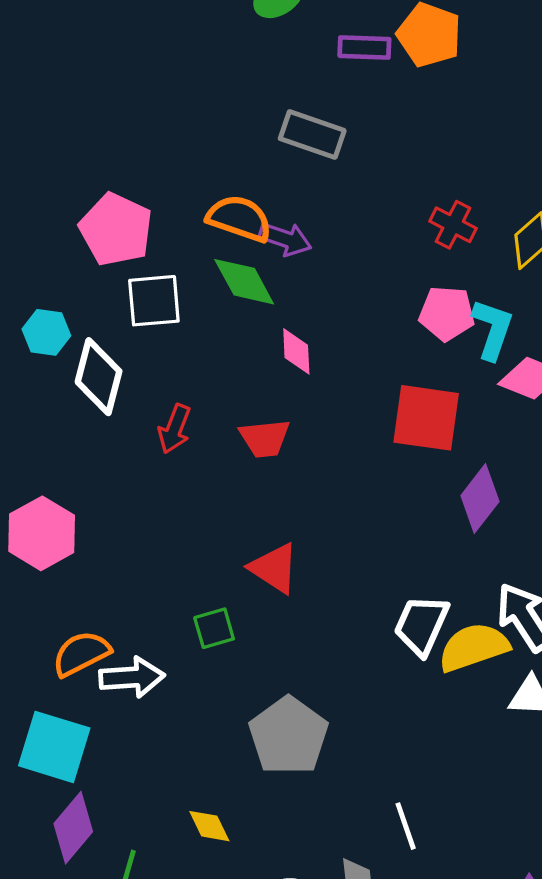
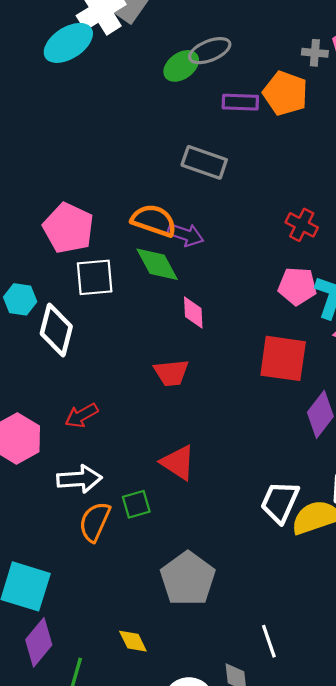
red arrow: (175, 429) -> (81, 415), moved, turned 40
orange semicircle: (81, 654) -> (95, 522), moved, turned -39
white arrow: (132, 677) -> (79, 479), moved

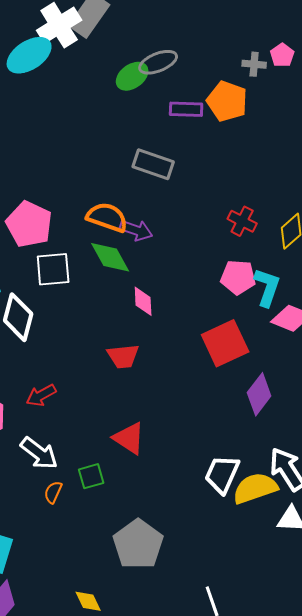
red square: (283, 358) -> (225, 343), turned -33
white arrow: (79, 479) -> (39, 453), turned 42
orange semicircle: (95, 522) -> (53, 492), size x0.6

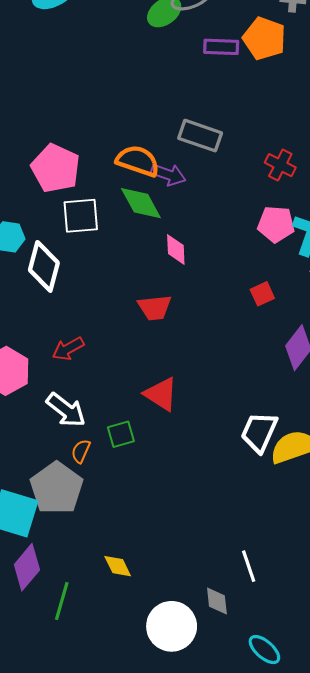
gray rectangle: (153, 164) -> (200, 136), moved
red square: (225, 343) -> (262, 294), size x0.5
gray pentagon: (138, 544) -> (57, 488), moved

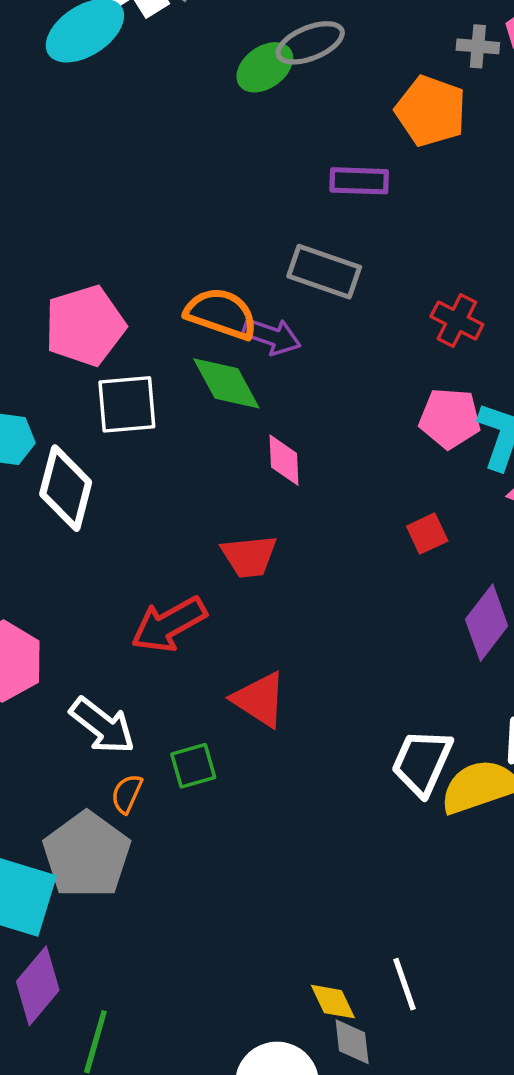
purple rectangle: (221, 47) -> (359, 181), moved
pink pentagon: (55, 168) -> (85, 326), turned 30
red arrow: (68, 349) -> (169, 624), moved, size x1.4
yellow diamond: (118, 566) -> (333, 1002), moved

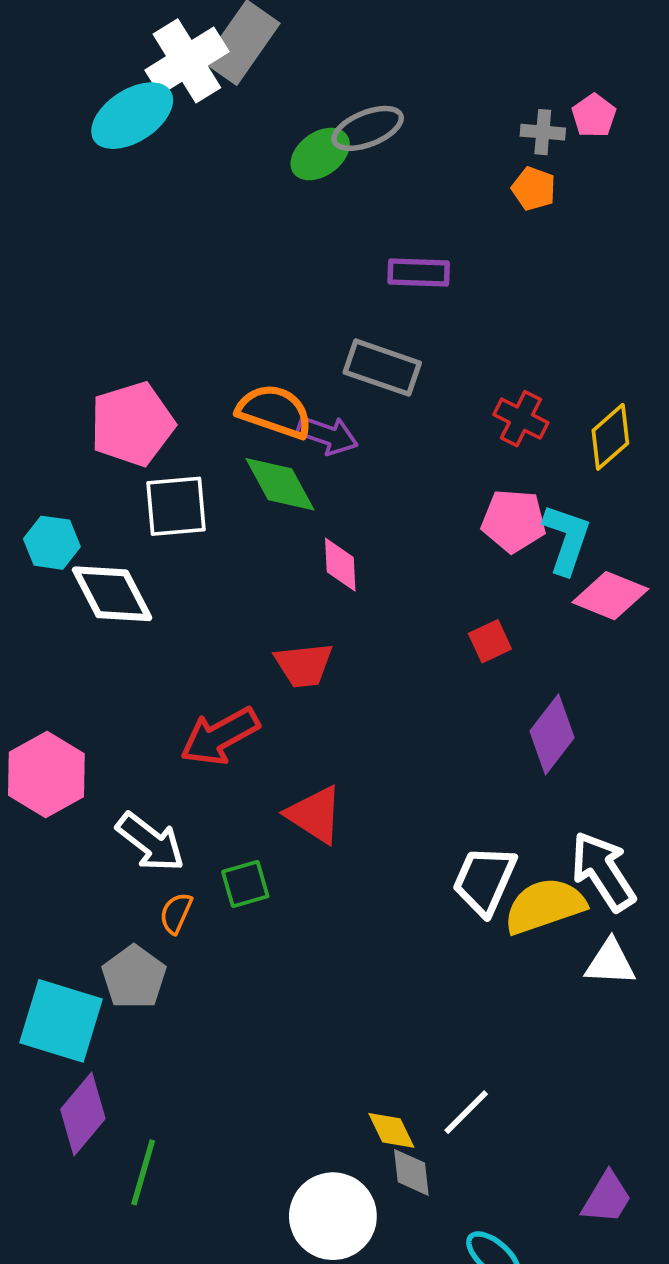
orange pentagon: (431, 111) -> (534, 189), moved, size x0.6
white diamond: (66, 488) -> (112, 594), turned -42
gray pentagon: (87, 855) -> (134, 977), size x0.7
white line: (404, 984) -> (466, 1112), turned 64

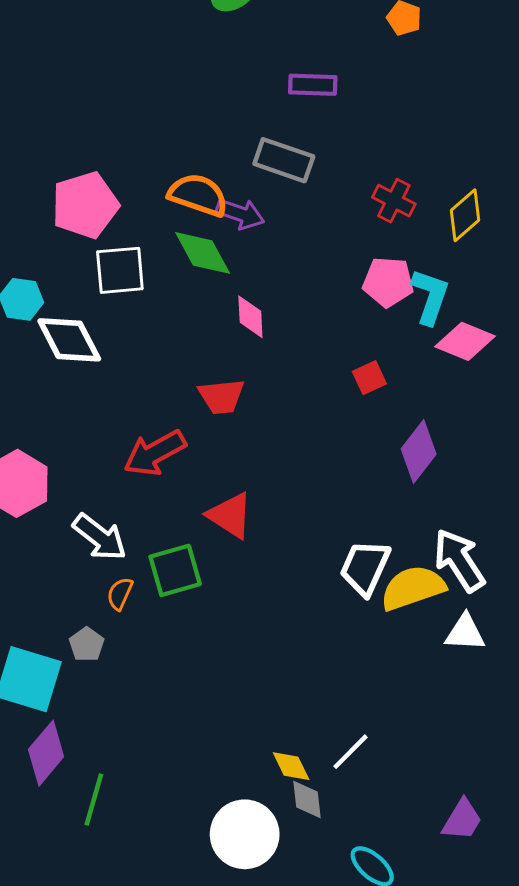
green square: (245, 884) -> (175, 570), size x1.4
gray pentagon: (134, 977) -> (87, 644), size x0.7

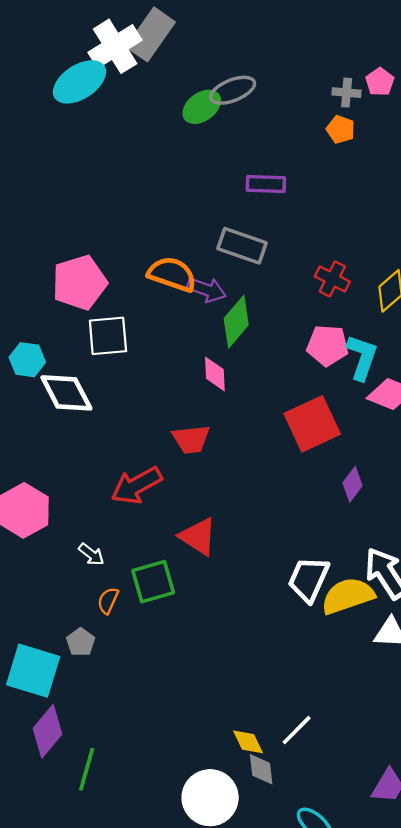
green diamond: (203, 253) -> (236, 322), moved, turned 69
red square: (369, 378) -> (312, 424), size x2.0
purple diamond: (419, 452) -> (352, 484), size x0.7
white arrow: (100, 537) -> (91, 554), size x0.6

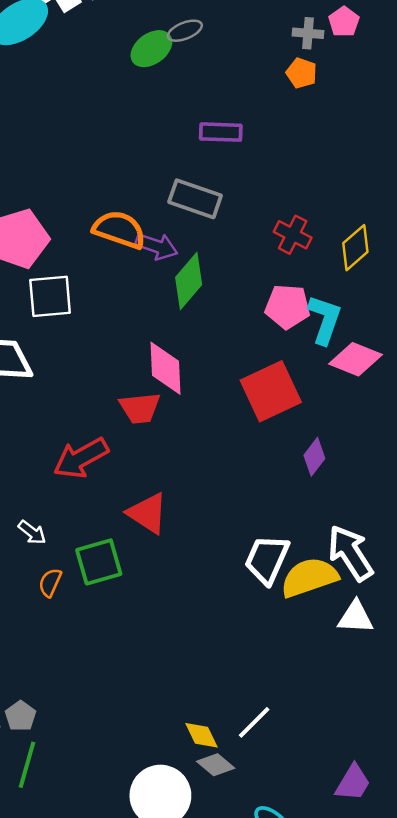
gray ellipse: (233, 90) -> (185, 31), size x0.7
pink diamond: (215, 374) -> (166, 368), moved, size x1.4
gray pentagon: (81, 642) -> (21, 716), moved
gray diamond: (261, 769) -> (216, 765), turned -44

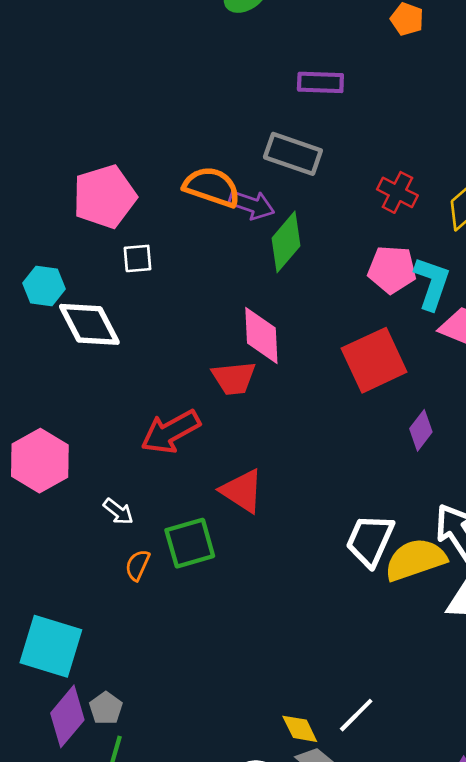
white square: (50, 296) -> (138, 258), size x0.6

